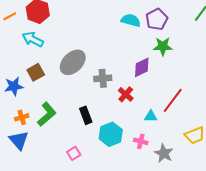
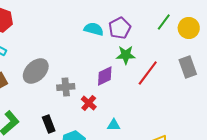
red line: (173, 100) -> (148, 73), moved

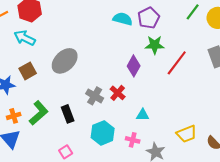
purple diamond: (105, 76) -> (134, 66), turned -35
gray cross: (66, 87) -> (95, 96), moved, turned 36
black rectangle: (49, 124) -> (68, 114), moved

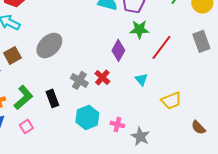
cyan triangle: (143, 115) -> (141, 79), moved, turned 48
yellow trapezoid: (187, 134) -> (171, 100), moved
pink square: (66, 152) -> (26, 126), moved

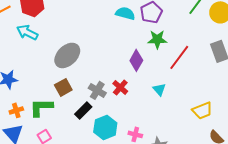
brown square: (12, 55) -> (63, 87), moved
green L-shape: (23, 97) -> (41, 107), turned -140
black rectangle: (52, 98) -> (83, 110), moved, turned 66
yellow trapezoid: (171, 100) -> (202, 110), moved

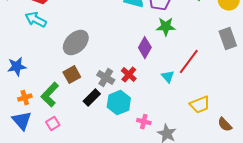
red line: (179, 57) -> (189, 62), moved
green L-shape: (41, 107) -> (50, 95), turned -45
yellow trapezoid: (202, 110) -> (200, 105), moved
cyan hexagon: (105, 127) -> (119, 103), moved

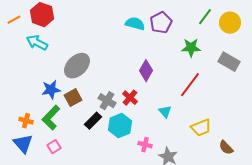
green star: (166, 27) -> (191, 48), moved
gray rectangle: (228, 39) -> (229, 62), turned -40
blue star: (17, 67) -> (51, 90), moved
cyan triangle: (168, 77) -> (165, 112), moved
orange cross: (25, 98) -> (26, 121), turned 32

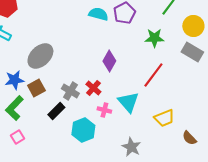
yellow circle: (230, 23) -> (193, 26), moved
cyan triangle: (165, 112) -> (128, 102), size x1.6
cyan hexagon: (120, 126) -> (83, 130), moved
pink cross: (145, 145) -> (104, 110), moved

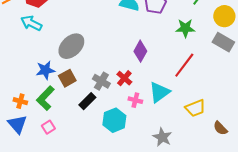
cyan triangle: (128, 102) -> (159, 92), turned 35

